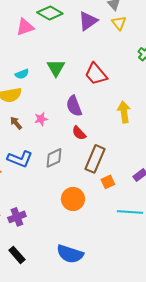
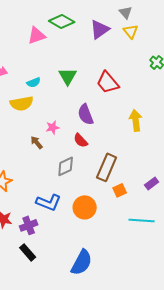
brown arrow: (16, 123) -> (37, 142), moved
red semicircle: (79, 133) -> (81, 140), moved
blue L-shape: (20, 159) -> (49, 202), moved
blue semicircle: (70, 254) -> (82, 262), turned -80
black rectangle: (17, 255) -> (28, 252), moved

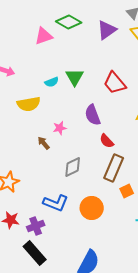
cyan semicircle: (34, 82) -> (52, 82), moved
red semicircle: (81, 140) -> (107, 141), moved
black rectangle: (28, 252) -> (35, 253), size x1.4

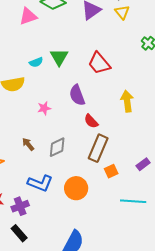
brown arrow: (44, 143) -> (28, 144), moved
black rectangle: (35, 253) -> (19, 233), size x0.7

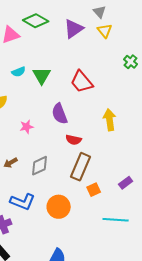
cyan semicircle: (36, 62) -> (19, 72), moved
red semicircle: (91, 121) -> (74, 140), turned -35
brown arrow: (28, 144) -> (11, 163), turned -80

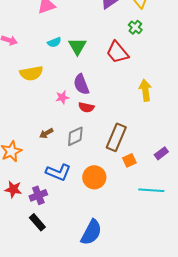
green cross: (131, 62) -> (135, 27), moved
purple semicircle: (60, 114) -> (81, 84), moved
red semicircle: (74, 140) -> (86, 107), moved

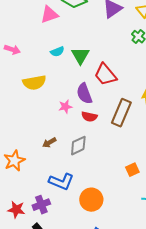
red trapezoid: (117, 52) -> (105, 75), moved
brown rectangle: (116, 137) -> (121, 113), moved
orange circle: (94, 177) -> (91, 200), moved
red star: (13, 189) -> (16, 210), moved

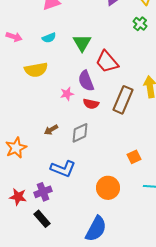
cyan semicircle: (57, 52) -> (49, 38), moved
orange circle: (91, 200) -> (108, 188), moved

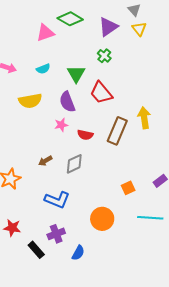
green cross: (140, 24) -> (104, 56), moved
purple semicircle: (86, 81) -> (67, 102), moved
purple cross: (43, 192) -> (56, 234), moved
blue semicircle: (96, 229) -> (78, 253), moved, size x0.6

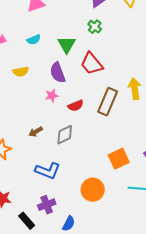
yellow semicircle: (30, 101) -> (21, 72), size x0.7
red semicircle: (85, 135) -> (76, 106), turned -35
orange square: (128, 188) -> (119, 159), size x1.5

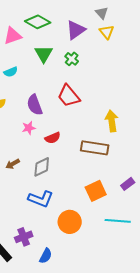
green triangle: (67, 45) -> (44, 54), moved
brown rectangle: (108, 102) -> (95, 148), moved, turned 76
blue L-shape: (48, 171) -> (41, 199), moved

